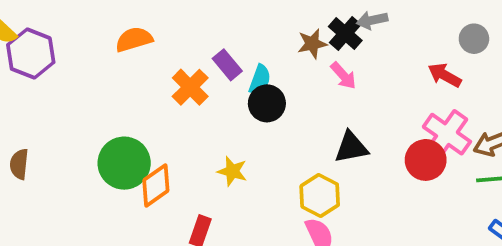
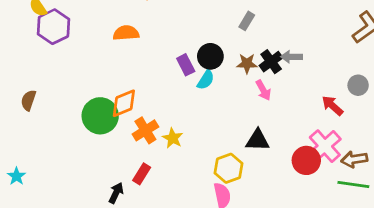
orange cross: (190, 87) -> (145, 130), moved
black circle: (267, 103) -> (210, 56), moved
orange diamond: (156, 185) -> (124, 103), moved

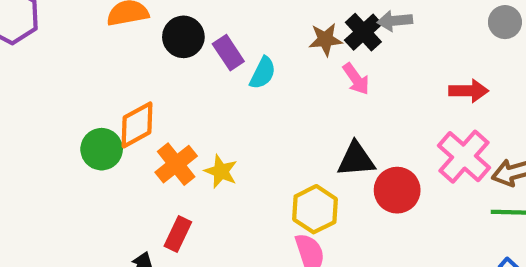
black circle: (210, 56) -> (183, 37), moved
gray circle: (358, 85) -> (505, 22), moved
red arrow: (332, 106) -> (469, 91), turned 145
green circle: (100, 116) -> (102, 149), size x0.7
red circle: (306, 160) -> (397, 190), moved

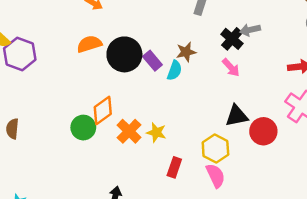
black circle: (183, 37) -> (124, 54), size x1.4
brown star: (325, 39) -> (186, 52), moved
red rectangle: (178, 234) -> (174, 167), moved

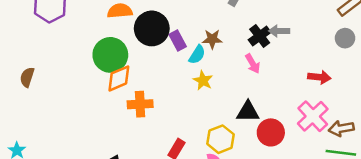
green circle: (83, 128) -> (110, 55), moved, size x1.4
orange cross: (129, 131) -> (140, 104), turned 30
yellow star: (156, 132) -> (203, 81), moved

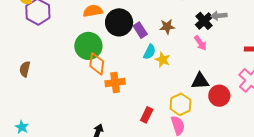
cyan semicircle: (197, 55) -> (150, 52), moved
orange diamond: (119, 78) -> (97, 64), turned -55

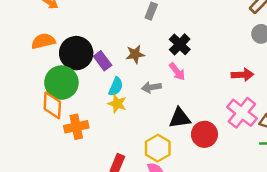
gray arrow: (219, 16) -> (151, 87), moved
green circle: (88, 46) -> (61, 83), moved
yellow star: (163, 60) -> (117, 104), moved

